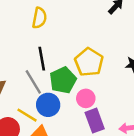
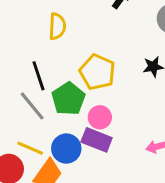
yellow semicircle: (39, 18) -> (57, 26), moved
blue circle: (48, 105) -> (66, 149), moved
purple rectangle: (95, 121) -> (97, 140), moved, turned -40

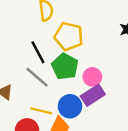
yellow pentagon: (97, 72) -> (69, 36), moved
purple rectangle: (97, 140) -> (93, 95), turned -45

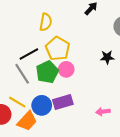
black line: (38, 52) -> (29, 54), turned 72
pink circle: (92, 77) -> (66, 69), moved

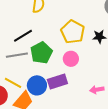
yellow pentagon: (58, 49) -> (73, 32), moved
pink circle: (66, 69) -> (71, 59), moved
gray line: (22, 74) -> (17, 55), turned -65

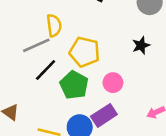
yellow pentagon: (73, 32) -> (84, 52), moved
gray line: (17, 55) -> (36, 45), moved

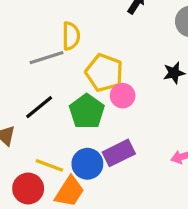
black line: (46, 70) -> (39, 107), moved
pink circle: (113, 83) -> (123, 96), moved

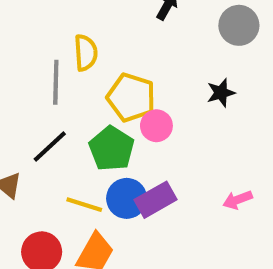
gray line: (46, 58) -> (56, 82), turned -68
blue circle: (87, 164) -> (127, 198), moved
yellow line: (49, 165) -> (84, 205), moved

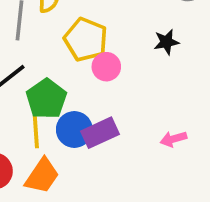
green pentagon: (112, 149) -> (46, 99), moved
yellow line: (84, 205) -> (36, 132), turned 64

